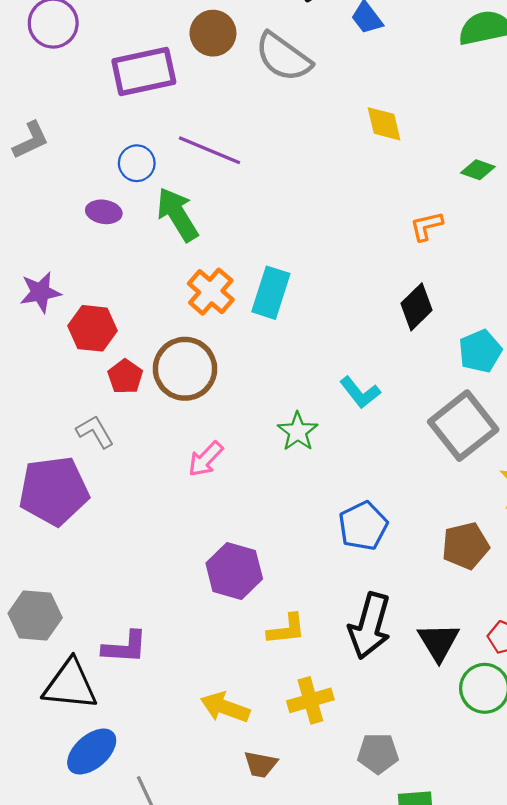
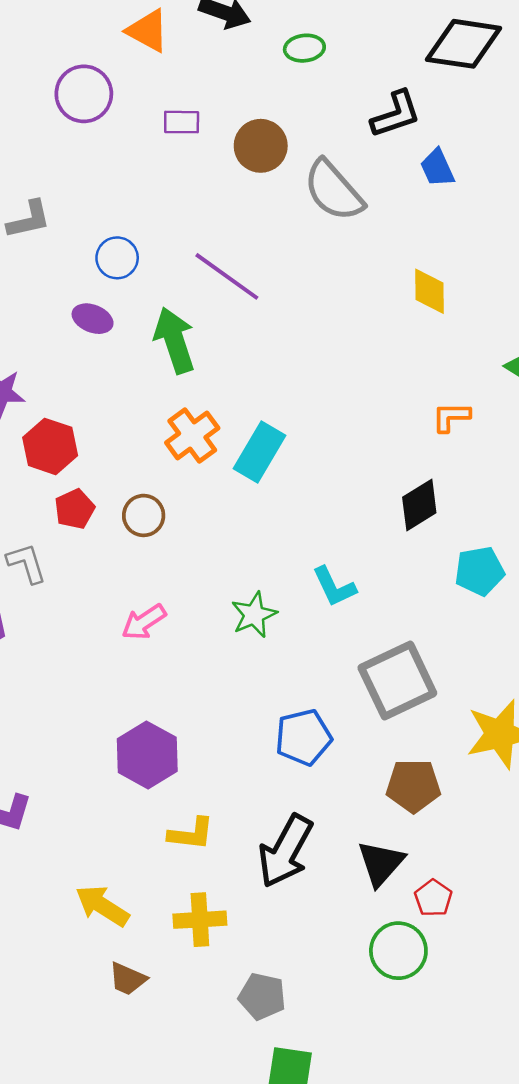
purple rectangle: (144, 72) -> (182, 122), moved, size x0.5
blue circle: (137, 163) -> (117, 258), moved
brown circle: (185, 369) -> (144, 515), size x0.6
gray square: (463, 426) -> (397, 680), moved
black triangle: (439, 642) -> (381, 863), moved

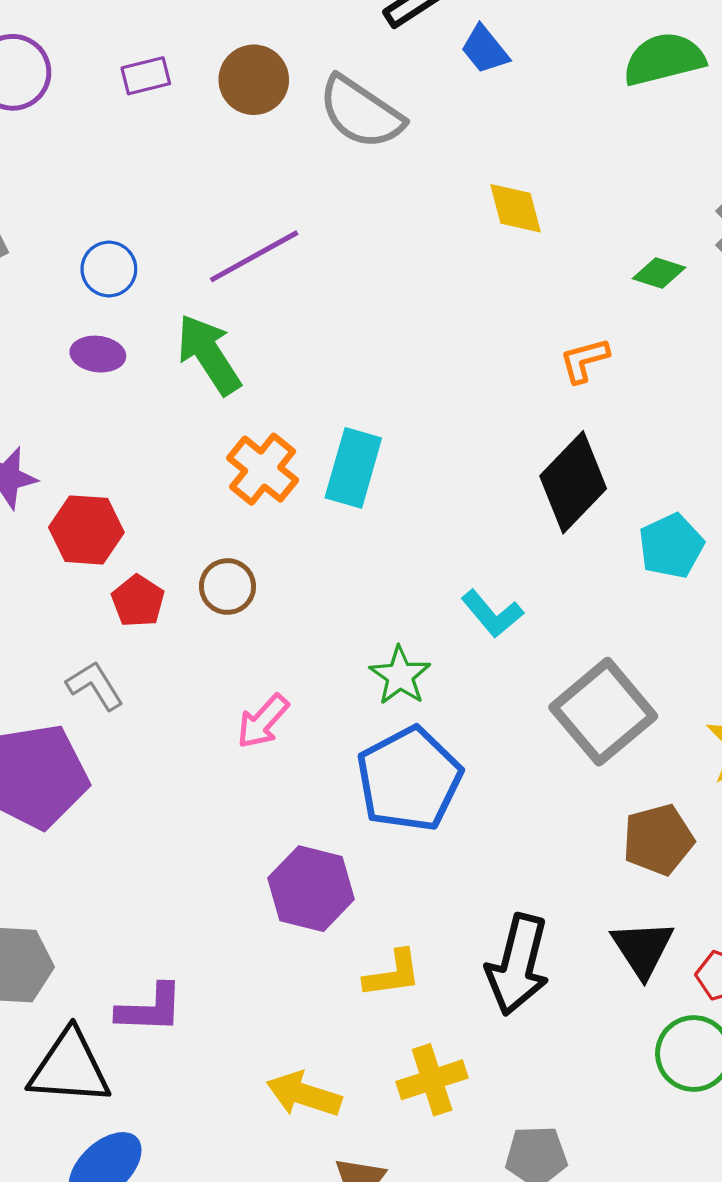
purple line: (227, 276) -> (254, 256), turned -50
black diamond: (419, 505) -> (573, 482), size x1.4
blue pentagon: (303, 737) -> (409, 779), moved, size x1.4

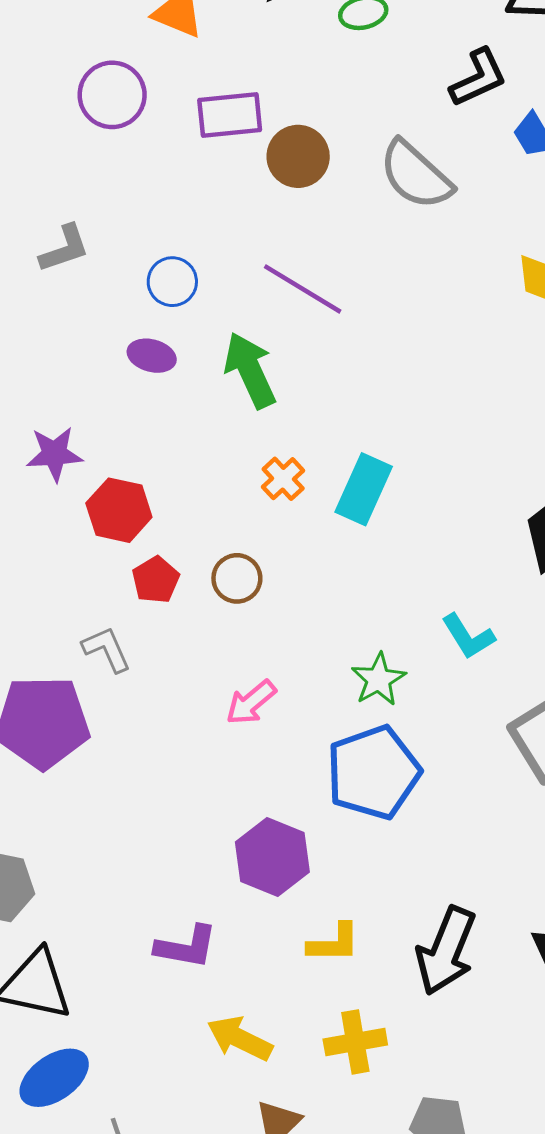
purple rectangle: (146, 76) -> (230, 115), size x1.5
brown circle: (254, 80) -> (298, 156), moved
purple line: (254, 256) -> (303, 289), turned 52
orange cross: (263, 469) -> (283, 479), size x0.7
purple L-shape: (150, 1009) -> (186, 947), moved

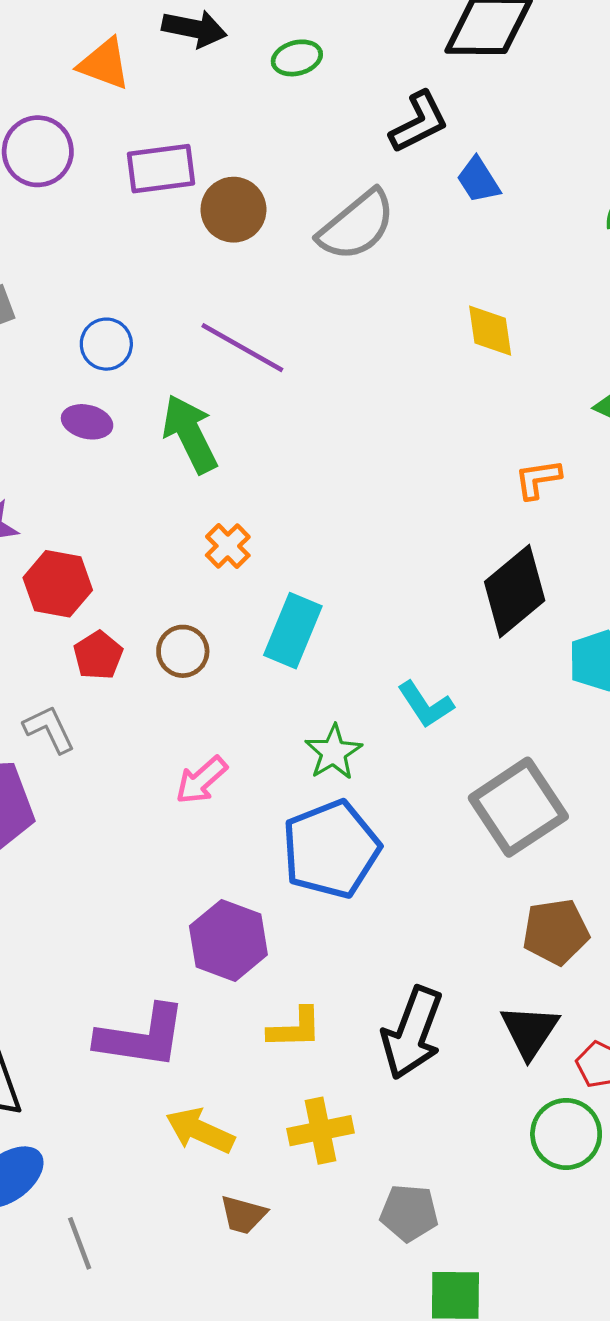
gray semicircle: (416, 175) -> (357, 225), turned -80
cyan rectangle: (364, 489) -> (293, 631), moved
purple L-shape: (186, 947) -> (141, 1037), size x1.4

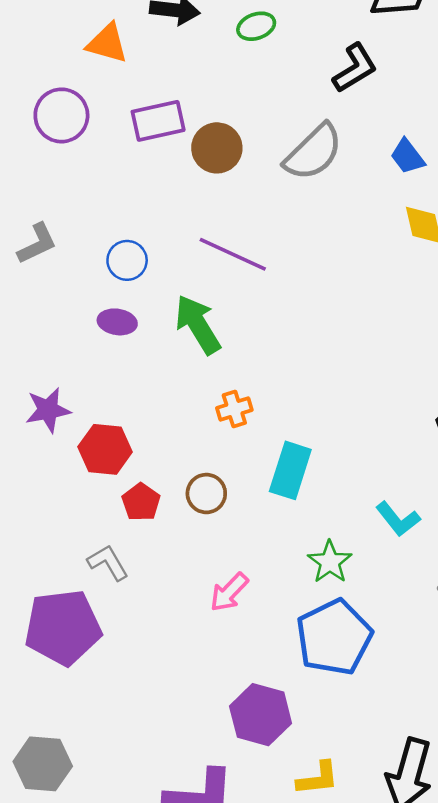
blue trapezoid: (478, 180) -> (408, 156), moved
orange cross: (228, 546) -> (234, 409), turned 32

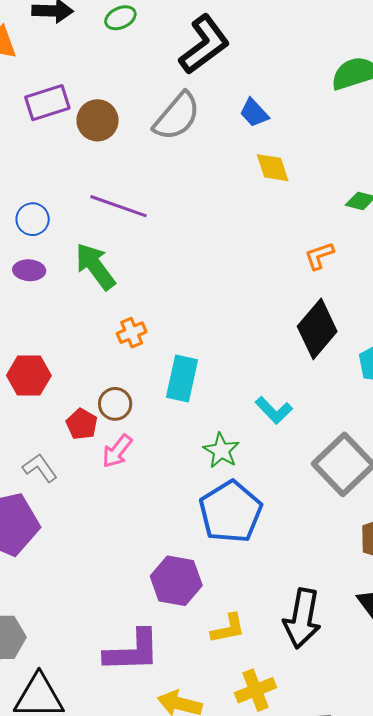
black L-shape: (355, 68) -> (204, 45), size x1.4
red pentagon: (141, 502) -> (82, 424), moved
pink arrow: (229, 592) -> (117, 451), moved

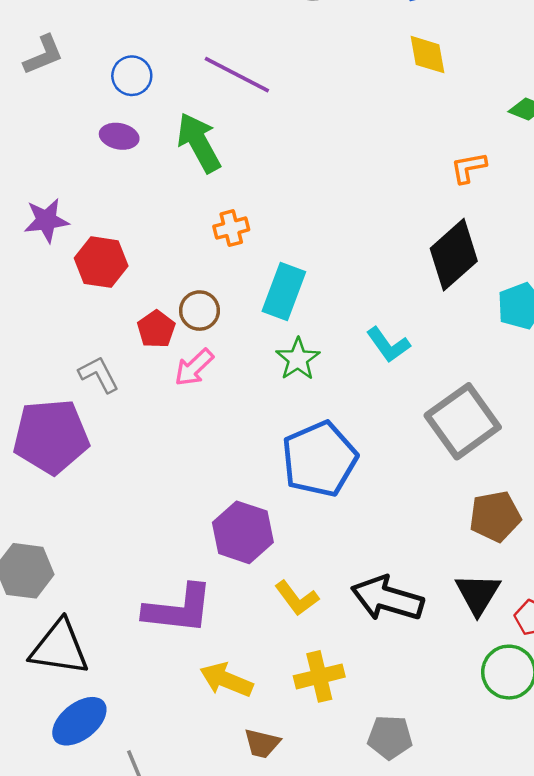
green star: (221, 451) -> (298, 359), moved
black arrow: (302, 618) -> (387, 598), turned 88
yellow L-shape: (228, 629) -> (297, 598), turned 57

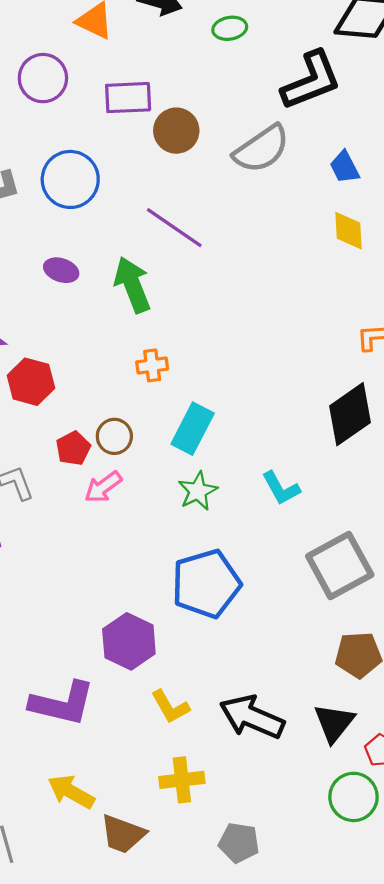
blue circle: (132, 76) -> (70, 179), moved, size x1.6
yellow arrow: (226, 680) -> (71, 792), moved
brown trapezoid: (262, 743) -> (123, 834), size x1.4

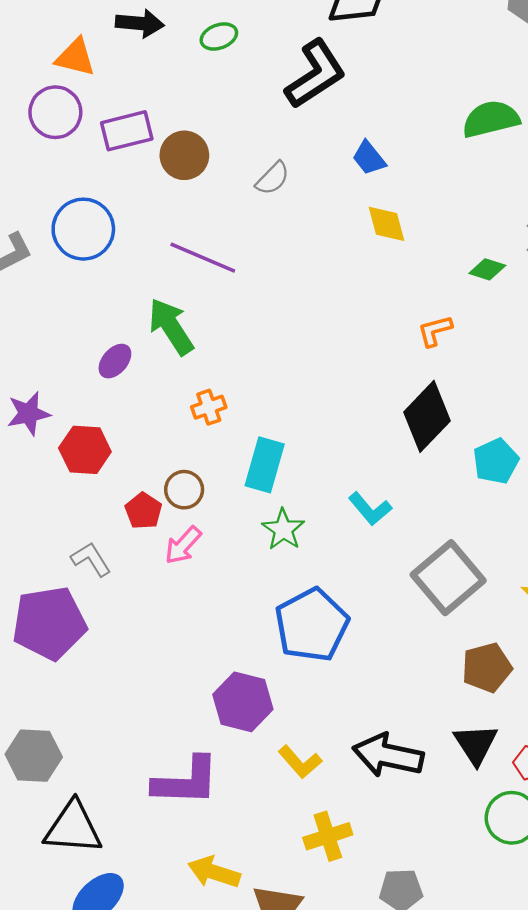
purple circle: (43, 78) -> (55, 112), moved
gray semicircle: (262, 149) -> (273, 178), moved, size x0.6
purple ellipse: (61, 270) -> (115, 361), moved, turned -56

